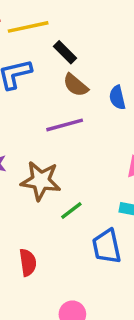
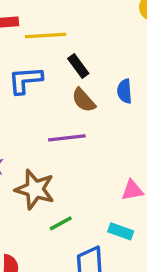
blue semicircle: (117, 98) -> (125, 91), moved

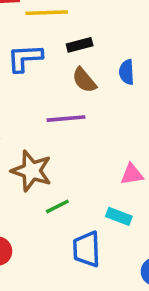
black rectangle: (78, 66) -> (80, 45), turned -70

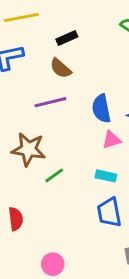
black rectangle: (80, 45) -> (67, 38), moved
blue semicircle: (127, 72) -> (101, 109), moved, size x1.4
blue trapezoid: (87, 249) -> (109, 212), moved

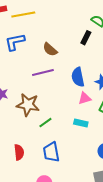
black rectangle: (67, 38) -> (86, 38), moved, turned -40
blue trapezoid: (109, 212) -> (51, 152), moved

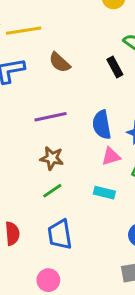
black rectangle: (86, 38) -> (115, 67), turned -56
brown semicircle: (50, 49) -> (60, 62), moved
brown star: (28, 105) -> (52, 158), moved, size x0.7

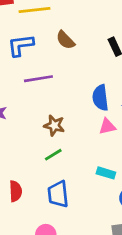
purple line: (50, 117) -> (38, 79), moved
cyan rectangle: (104, 193) -> (106, 173), moved

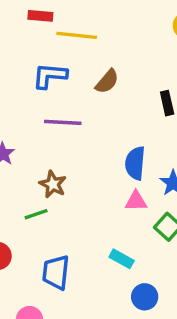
brown semicircle: (65, 40) -> (107, 81), turned -108
brown star: (54, 125) -> (53, 184), moved
green line: (53, 155) -> (36, 214), moved

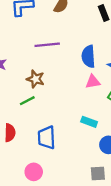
purple line: (63, 122) -> (47, 45), moved

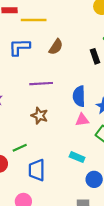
brown star: (35, 79) -> (40, 116), moved
green line: (27, 101) -> (20, 148), moved

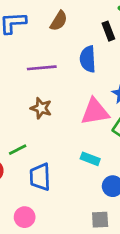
blue semicircle: (79, 96) -> (88, 59), moved
pink triangle: (82, 120) -> (95, 112), size x1.6

